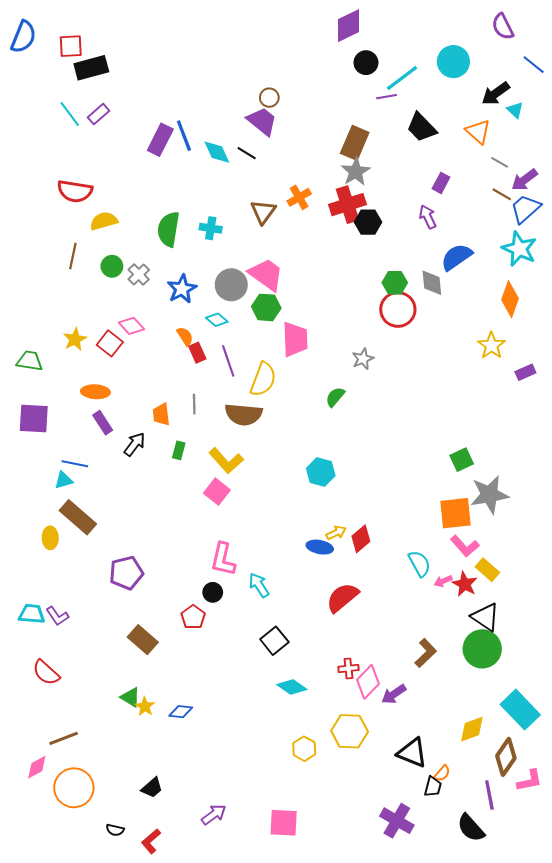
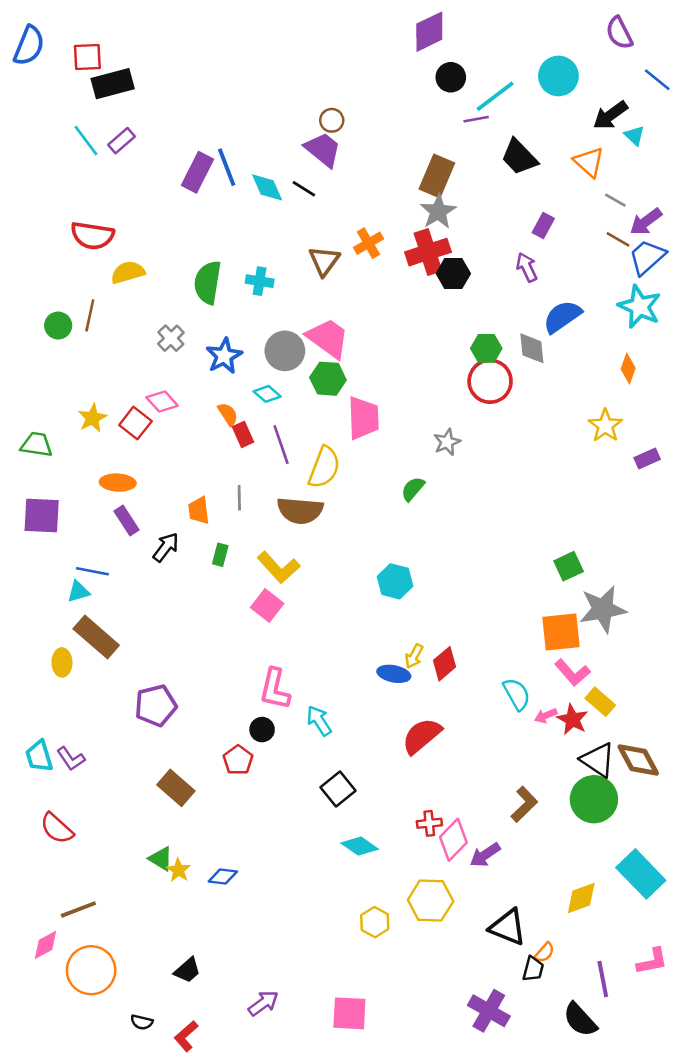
green circle: (112, 266) -> (58, 326), moved
orange diamond: (510, 299) -> (628, 369), size x0.7
yellow arrow: (336, 533) -> (414, 656), turned 144
cyan trapezoid: (32, 614) -> (39, 756), turned -112
brown diamond: (506, 757) -> (638, 760), moved, turned -63

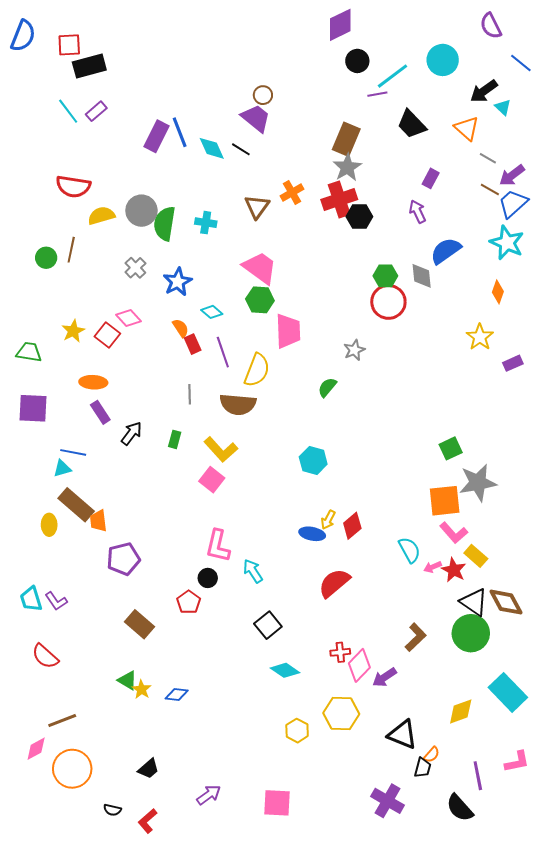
gray circle: (285, 351) -> (141, 211), moved
orange trapezoid: (199, 510) -> (98, 521), moved

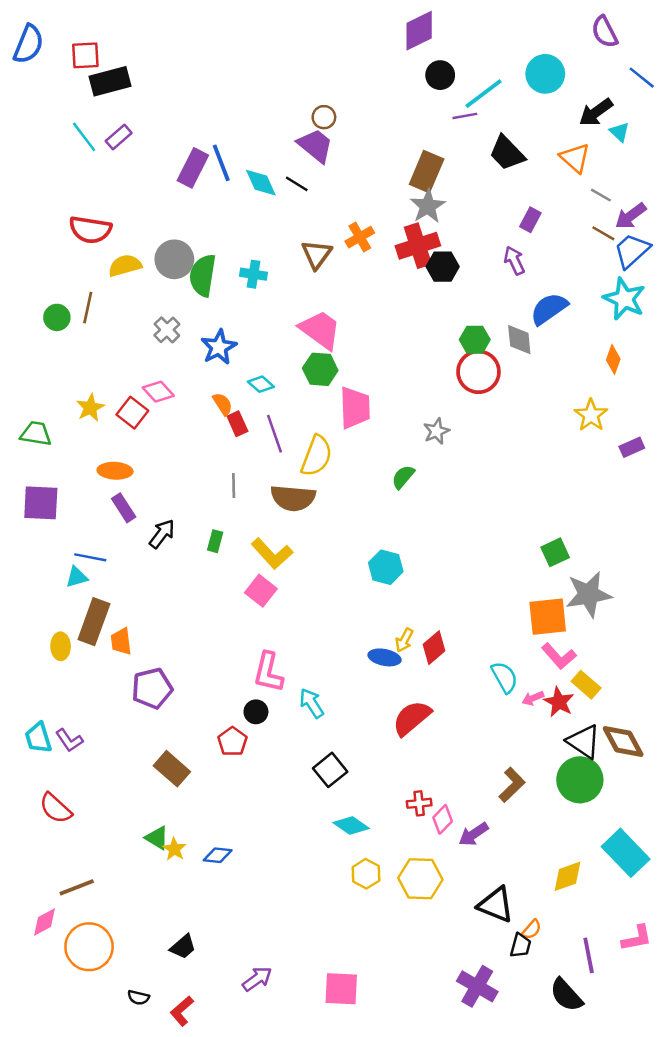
brown rectangle: (76, 505) -> (94, 622), turned 69
pink diamond: (359, 665) -> (443, 819), size x0.7
yellow hexagon: (297, 731) -> (366, 874), moved

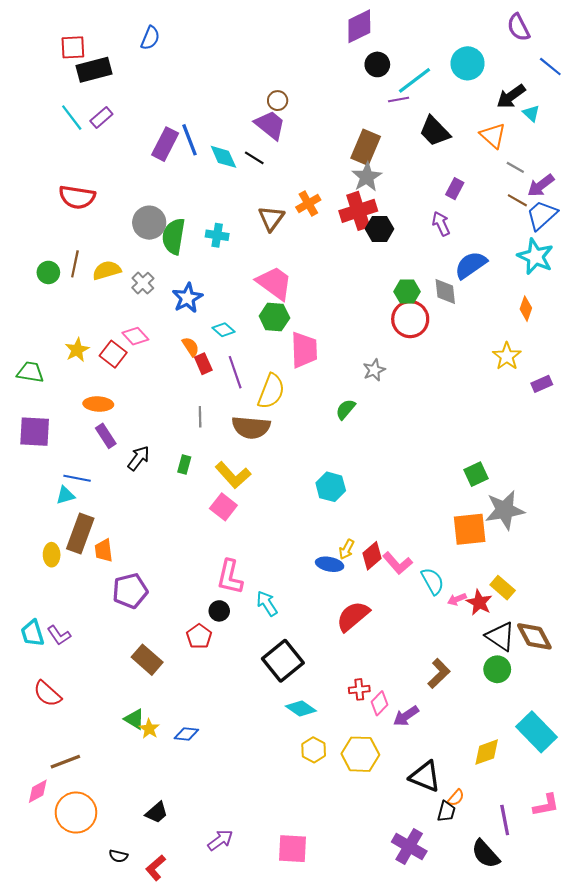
blue semicircle: (28, 44) -> (150, 38), moved, size x0.7
yellow semicircle: (125, 265) -> (107, 270), moved
pink L-shape: (559, 656) -> (397, 563), moved
black square: (330, 770) -> (283, 661), size x1.4
green circle: (580, 780) -> (497, 669), size x0.7

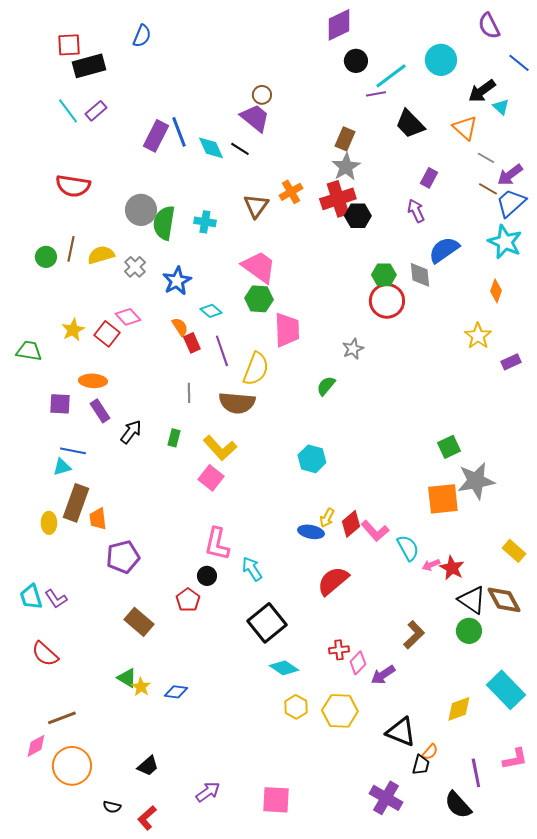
brown rectangle: (366, 147) -> (345, 139), size x0.7
purple square: (35, 432) -> (60, 404), moved, size x0.7
yellow rectangle: (503, 588) -> (514, 551), moved

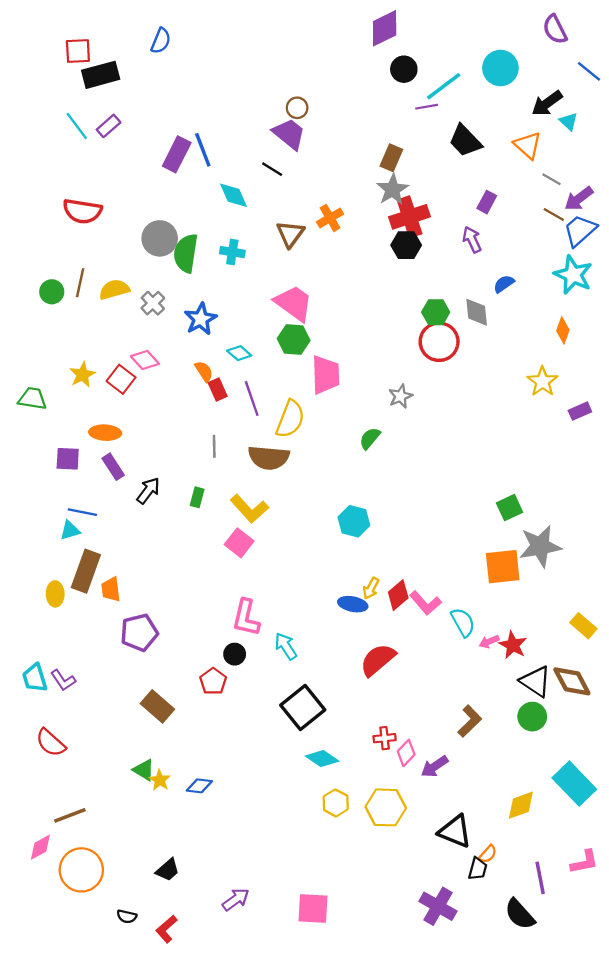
cyan diamond: (211, 148) -> (233, 195), moved
red cross: (338, 199) -> (410, 217), moved
blue semicircle: (444, 250) -> (504, 284), size x0.6

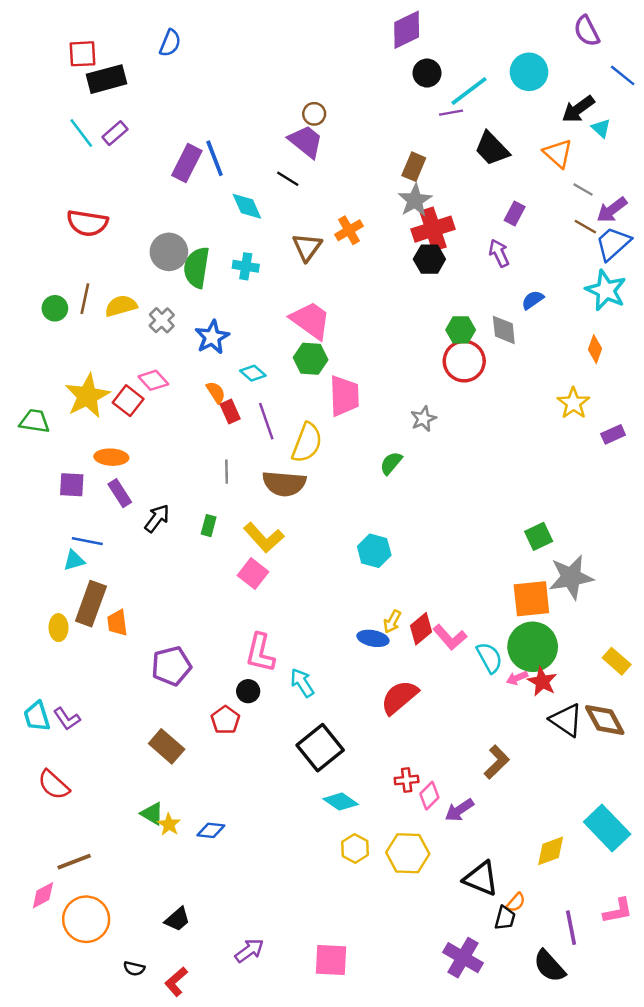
yellow star: (82, 375) -> (87, 396), size x1.6
purple pentagon: (139, 633) -> (171, 666), moved
green circle: (532, 717) -> (533, 647), moved, size x1.6

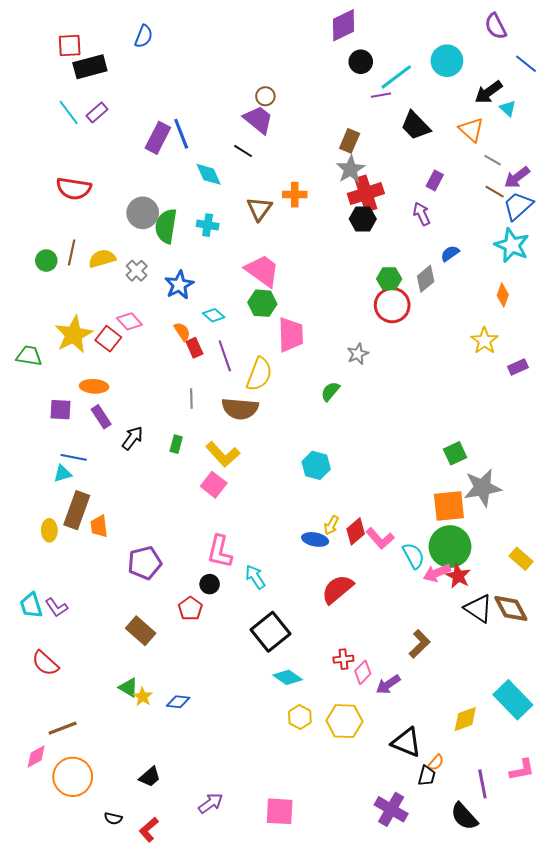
orange cross: (349, 230) -> (295, 195), turned 30
gray diamond: (504, 330) -> (426, 279), turned 56
pink arrow: (517, 678) -> (437, 573), size x1.5

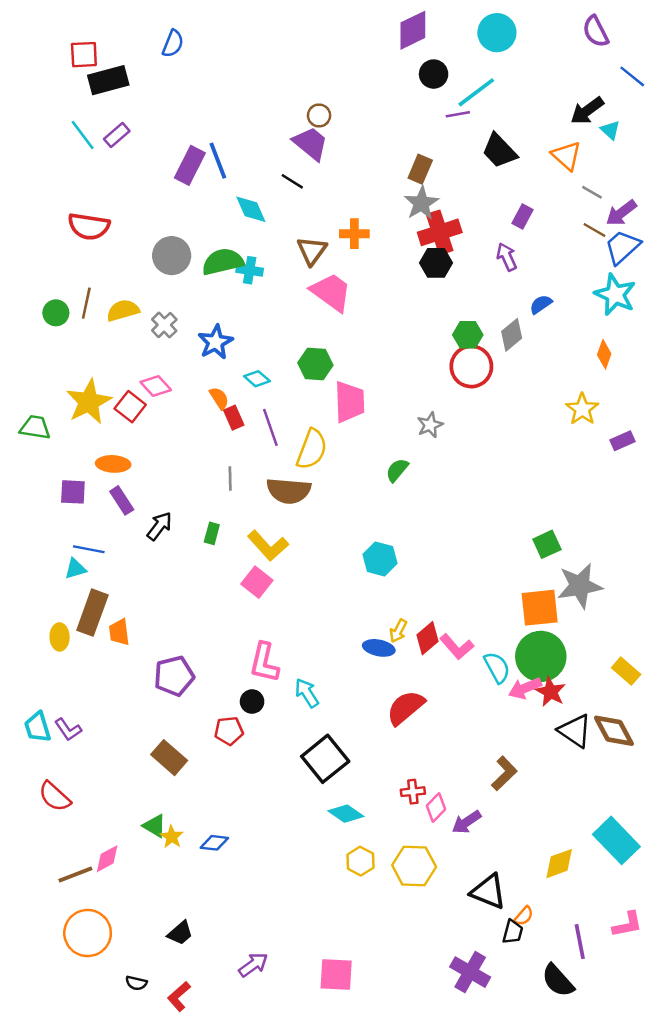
cyan circle: (447, 61) -> (497, 33), moved
green semicircle: (166, 226) -> (223, 262), moved, turned 68
pink trapezoid: (262, 271) -> (331, 292), moved
red pentagon: (190, 608) -> (229, 731), turned 30
pink diamond: (36, 757) -> (107, 859), moved

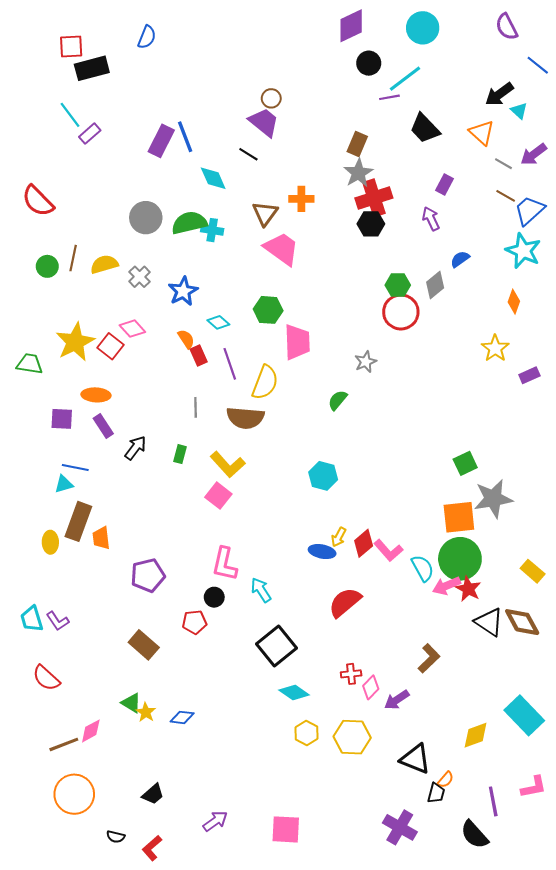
purple rectangle: (117, 135) -> (90, 134), moved
purple arrow: (621, 213) -> (534, 154), moved
red semicircle: (89, 226) -> (38, 201), moved, turned 36

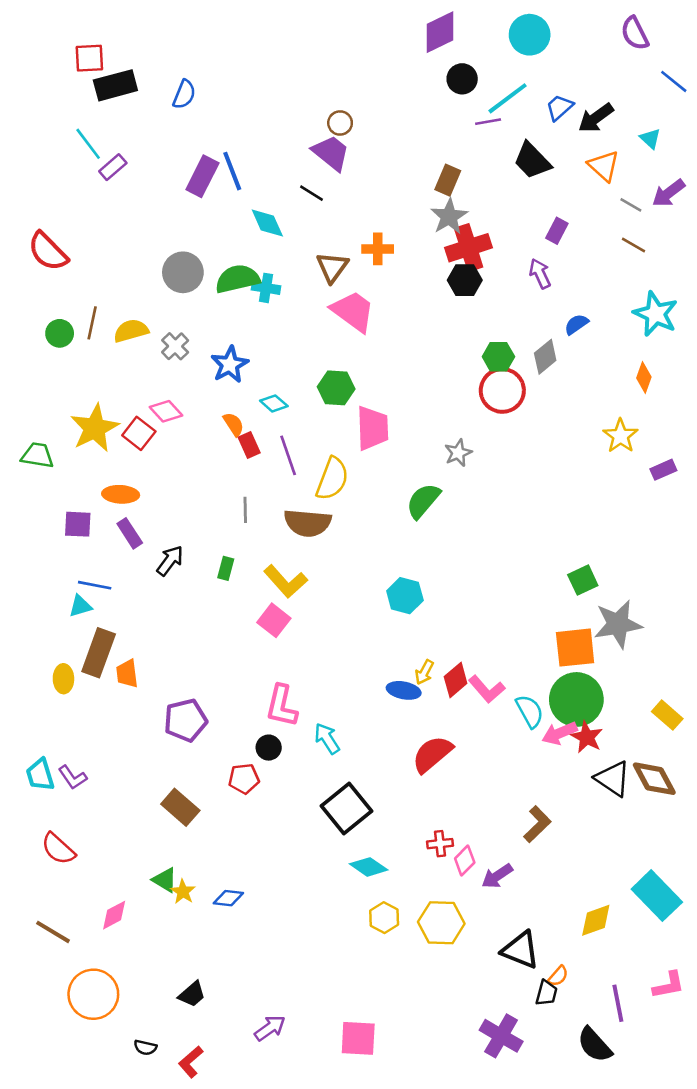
blue semicircle: (147, 37) -> (184, 94), moved
black arrow: (499, 94) -> (596, 118), moved
blue trapezoid: (529, 210) -> (559, 107), moved, size x0.7
green semicircle: (338, 400) -> (423, 501), size x1.4
brown line: (64, 744) -> (53, 932), moved, turned 52

